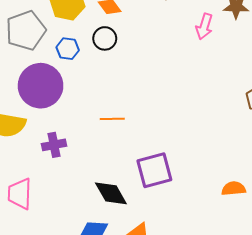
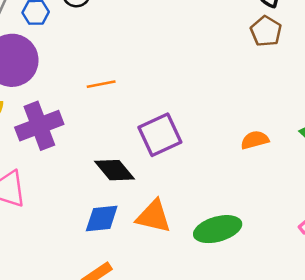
purple cross: (54, 145) -> (39, 126), size x1.6

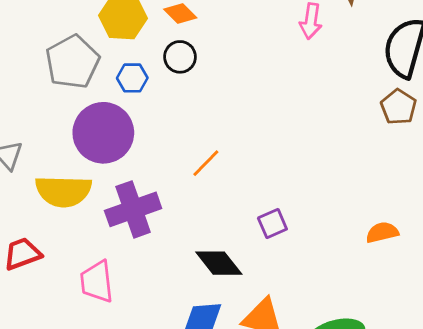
orange line: (101, 84) -> (206, 163), turned -36
purple square: (160, 135) -> (272, 224), size x0.6

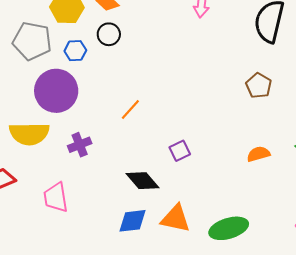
gray pentagon: (73, 62) -> (32, 41), turned -30
brown pentagon: (398, 107) -> (259, 86), moved
purple cross: (133, 209) -> (80, 145), size x0.6

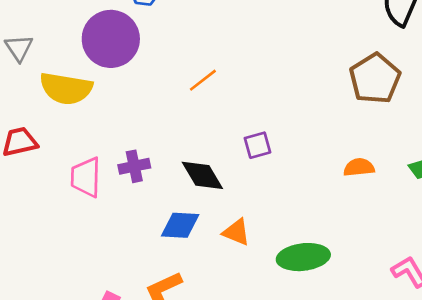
brown pentagon: (259, 86) -> (375, 79), size x1.5
purple cross: (80, 145) -> (134, 166), moved
orange triangle: (175, 219) -> (236, 232), size x0.7

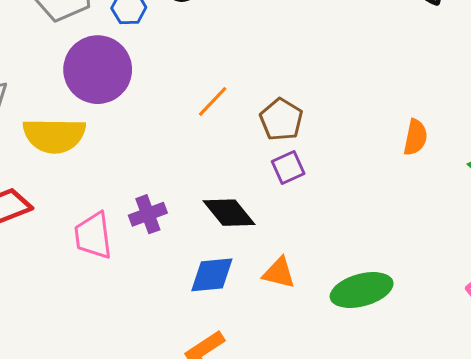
brown pentagon: (375, 79) -> (281, 120), moved, size x0.7
orange semicircle: (359, 167) -> (415, 137), moved, turned 116

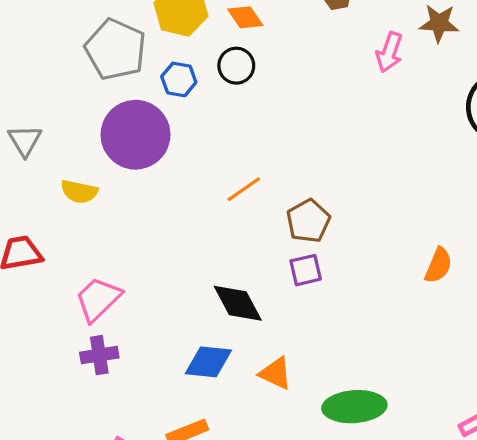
yellow semicircle: (54, 135) -> (79, 192), size x0.6
purple cross: (148, 214) -> (99, 355), moved
pink trapezoid: (93, 236) -> (98, 299), turned 42

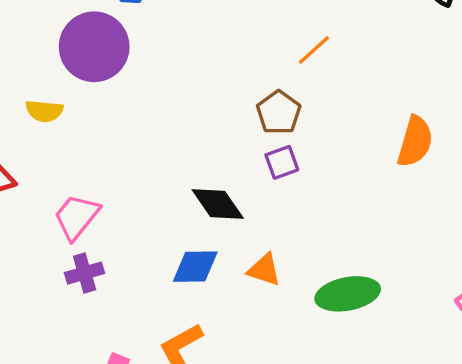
orange line: (244, 189) -> (314, 50), moved
orange semicircle: (438, 265) -> (415, 141), size x1.4

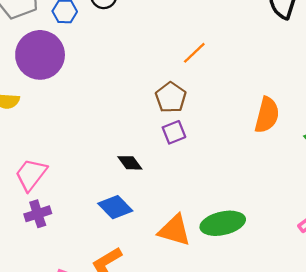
black diamond: (218, 204) -> (130, 163), size x0.7
blue diamond: (195, 267) -> (115, 207), turned 48
orange triangle: (264, 270) -> (174, 230), moved, size x1.4

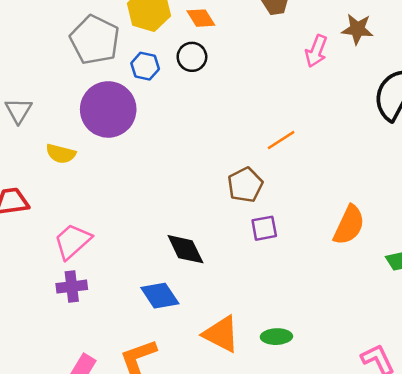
purple square: (174, 132) -> (264, 228), moved
black diamond: (130, 163) -> (185, 249), size x1.4
green ellipse: (223, 223) -> (276, 337), size x0.6

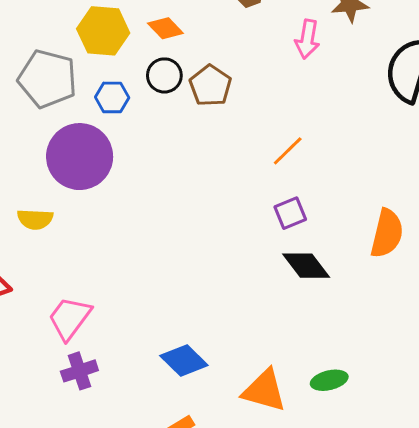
brown pentagon: (245, 185) -> (210, 86), moved
purple square: (264, 228) -> (290, 213), moved
black diamond: (185, 249) -> (306, 266), moved

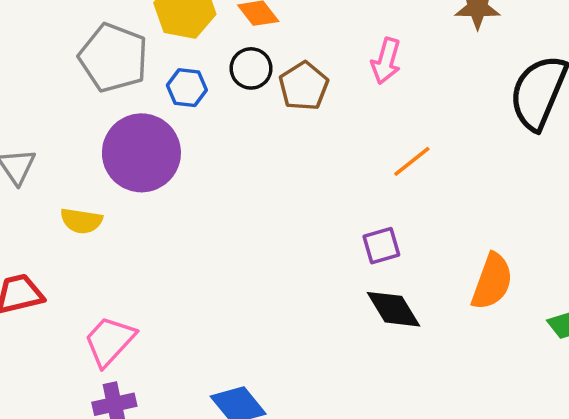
pink arrow: (307, 39) -> (386, 61), moved
orange line: (288, 151) -> (412, 161), moved

